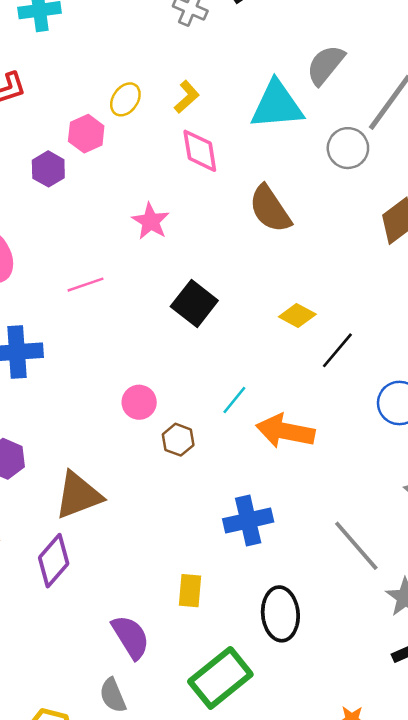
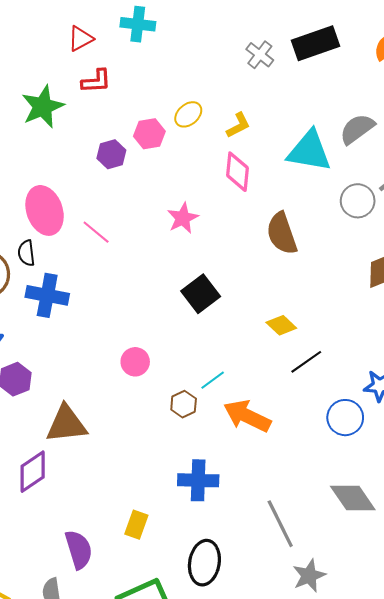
pink line: (85, 285) -> (96, 232), moved, turned 44
brown hexagon: (178, 440) -> (184, 404), moved

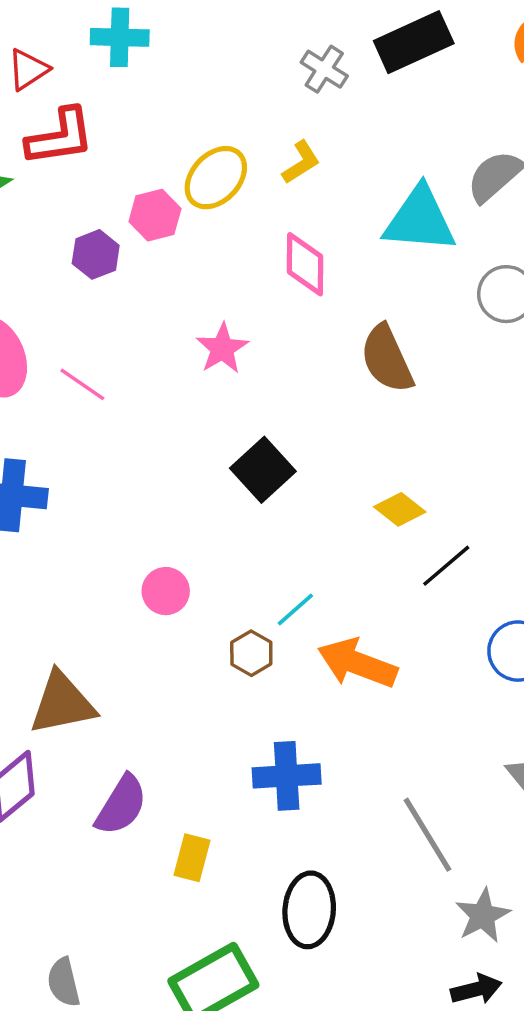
red L-shape: (96, 81) -> (60, 137), size x1.4
yellow ellipse: (188, 114) -> (216, 178), size x1.4
yellow L-shape: (238, 125) -> (301, 162), moved
purple semicircle: (79, 549) -> (121, 805), moved, turned 54

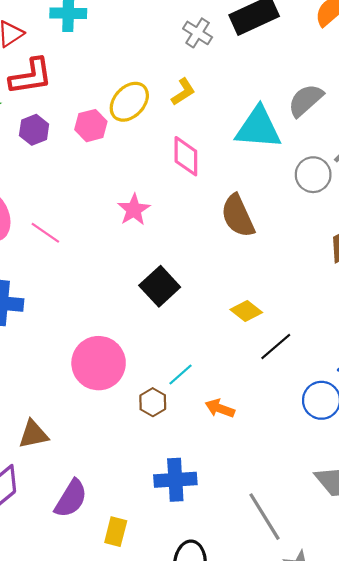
purple hexagon: (96, 254) -> (34, 130), moved
pink circle: (166, 591) -> (99, 363), size x1.8
orange arrow: (357, 663) -> (220, 408), size x0.6
brown triangle: (62, 703) -> (33, 434), size x0.7

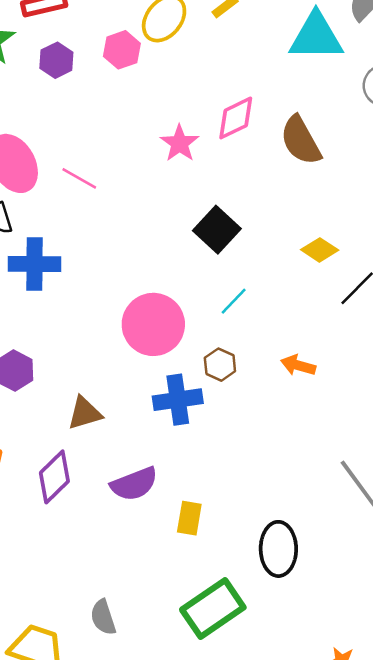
pink diamond: (186, 156) -> (236, 118), moved, turned 69
cyan line: (181, 375) -> (234, 301), moved
blue cross: (175, 480) -> (178, 400), moved
purple semicircle: (71, 499) -> (134, 484), turned 42

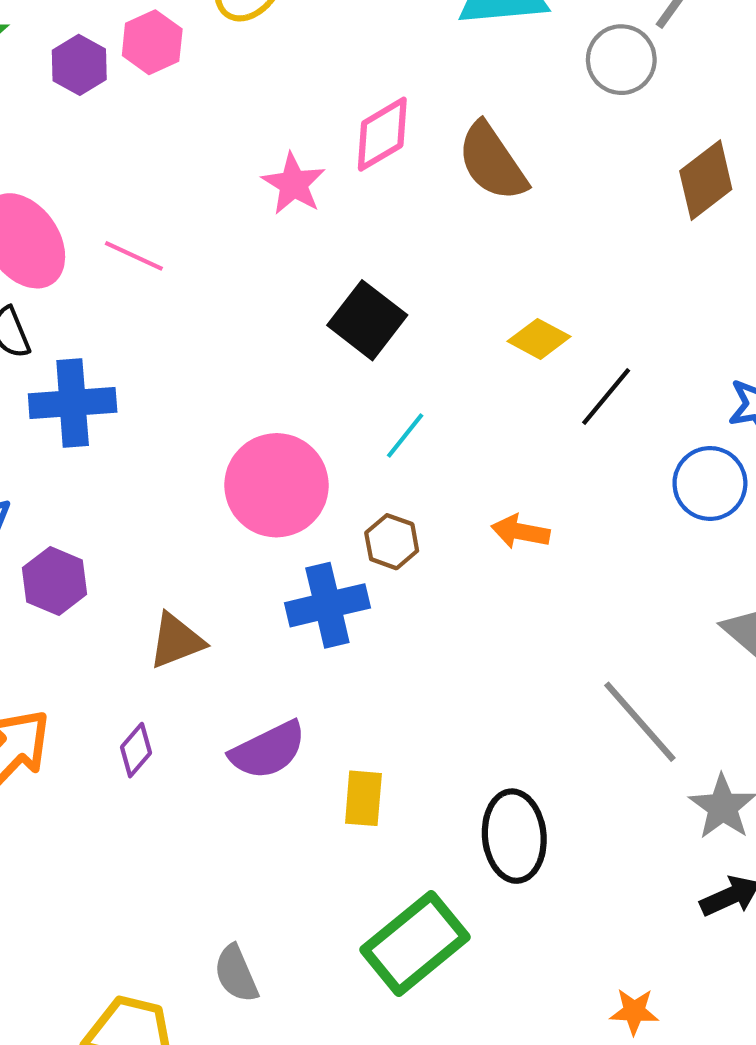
pink hexagon: (122, 50) -> (152, 42), moved
purple diamond: (54, 477) -> (136, 750), size x0.6

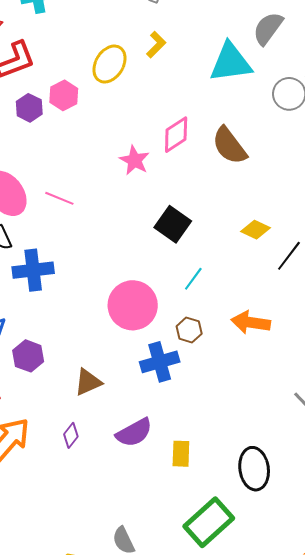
orange arrow: (520, 532) -> (251, 322), size x1.4

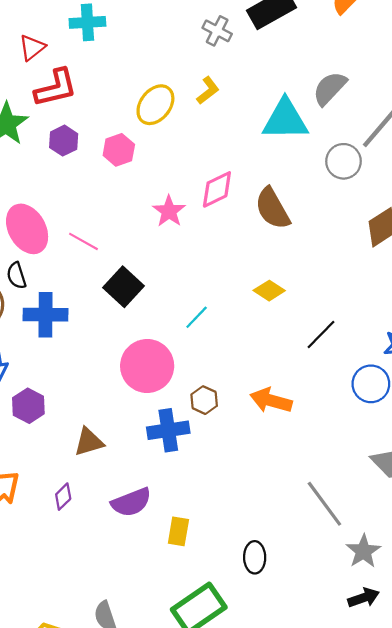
pink hexagon: (64, 95) -> (119, 150), moved
black square: (173, 224) -> (124, 287), moved
yellow diamond: (256, 230) -> (269, 291), moved
cyan line: (193, 279) -> (197, 317), moved
black ellipse: (254, 469) -> (255, 557), size x0.7

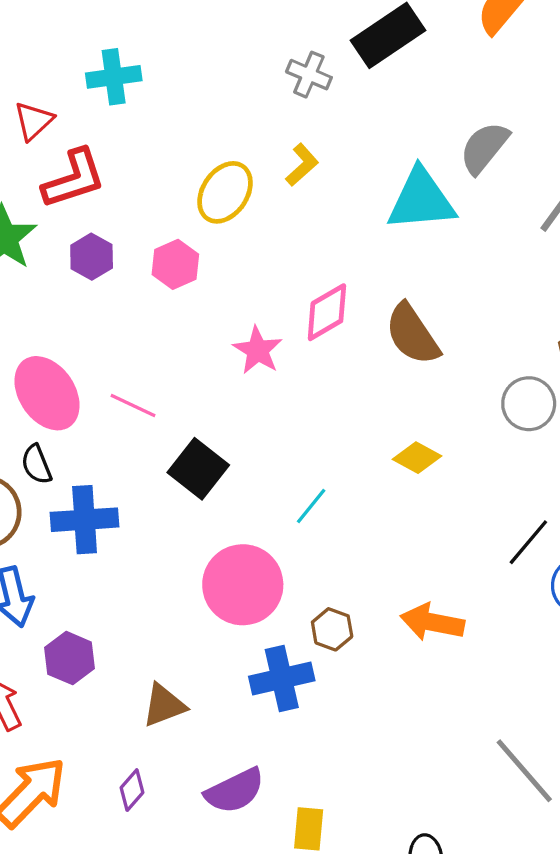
gray circle: (344, 161) -> (529, 404), moved
black line: (321, 334) -> (528, 542), moved

